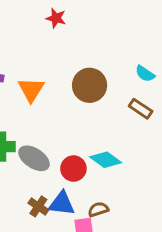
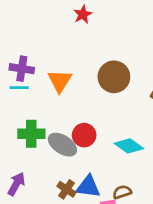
red star: (56, 18) -> (83, 14), turned 30
red circle: (73, 169) -> (84, 135), moved

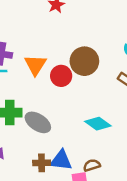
red circle: (84, 135) -> (61, 76), moved
brown cross: (67, 189) -> (42, 163), turned -35

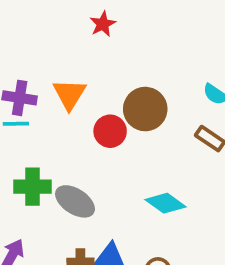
orange triangle: (35, 65) -> (69, 94), moved

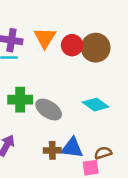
red circle: (110, 131) -> (72, 45), moved
cyan diamond: (166, 203) -> (96, 105), moved

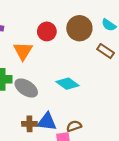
orange triangle: (45, 38) -> (23, 51), moved
brown circle: (96, 48) -> (79, 28), moved

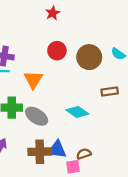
red circle: (47, 31) -> (57, 51), moved
brown rectangle: (106, 51) -> (110, 91), moved, turned -42
brown cross: (29, 124) -> (40, 152), size x1.5

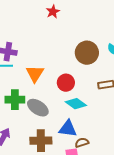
red circle: (57, 51) -> (66, 83), moved
blue triangle: (57, 150) -> (68, 129), moved

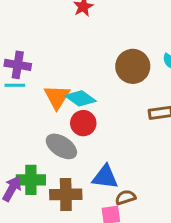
red circle: (66, 83) -> (83, 123), moved
green cross: (15, 100) -> (31, 180), moved
cyan diamond: (76, 104) -> (80, 98), moved

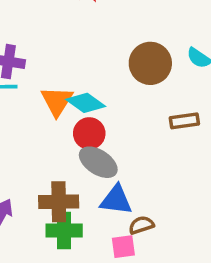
gray ellipse: (61, 146) -> (98, 162), moved
green cross: (31, 180) -> (64, 230), moved
brown cross: (66, 194) -> (59, 202), moved

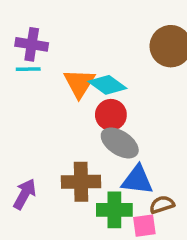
green cross: (64, 230) -> (114, 210), moved

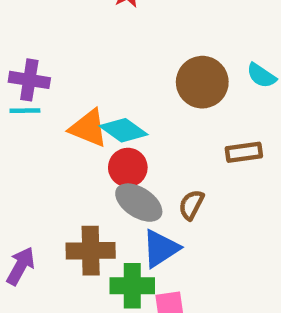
orange triangle: (79, 83) -> (88, 128), turned -40
blue triangle: (137, 180) -> (161, 248), turned -40
brown semicircle: (162, 205) -> (191, 205), moved, turned -45

